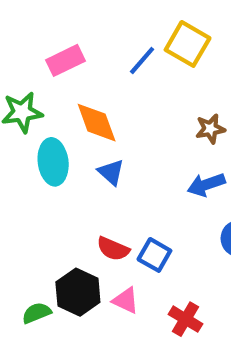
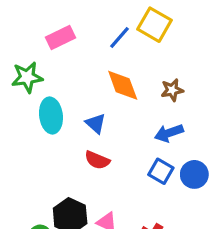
orange diamond: (97, 123) -> (123, 85), moved
red semicircle: (113, 249) -> (97, 160), moved
blue square: (154, 255) -> (161, 171), moved

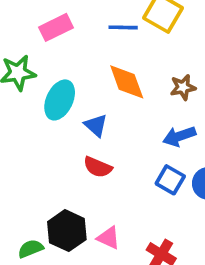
blue line: (119, 37) -> (123, 27), turned 50
cyan ellipse: (51, 115) -> (60, 100), moved, turned 32

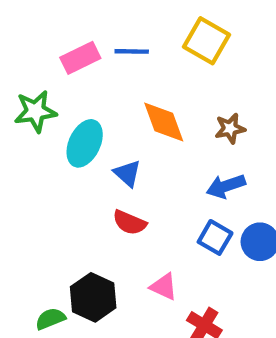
blue line: (123, 27) -> (132, 51), moved
pink triangle: (109, 238) -> (164, 287), moved

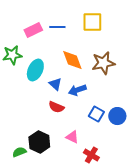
yellow square: (206, 41) -> (92, 22), turned -30
brown star: (230, 128) -> (103, 63), size x1.6
blue arrow: (226, 186) -> (77, 90), moved

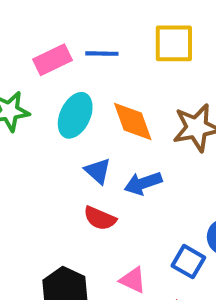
cyan ellipse: (35, 70) -> (75, 115), moved
blue square: (96, 114) -> (188, 262), moved

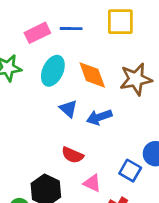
red semicircle: (100, 218) -> (73, 155), moved

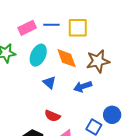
yellow square: (120, 22) -> (78, 28), moved
blue arrow: (99, 117) -> (83, 86), moved

